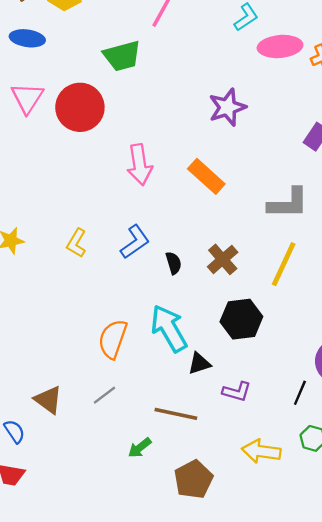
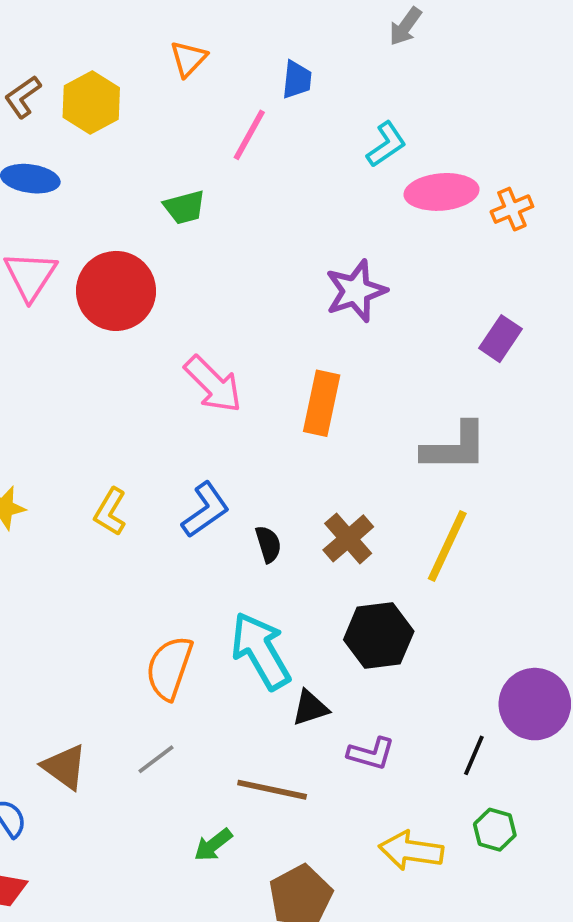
green trapezoid: (122, 56) -> (185, 207), size x0.7
pink arrow: (140, 165) -> (213, 384), turned -36
orange rectangle: (206, 176) -> (322, 403), turned 60

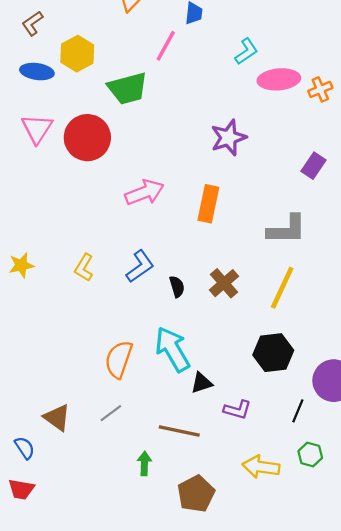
yellow hexagon: (91, 102) -> (77, 54), moved
green trapezoid: (185, 207) -> (128, 88), size x1.6
pink arrow: (213, 384) -> (144, 192), turned -66
black hexagon: (379, 636) -> (273, 353), moved
green arrow: (213, 845) -> (144, 463), turned 130

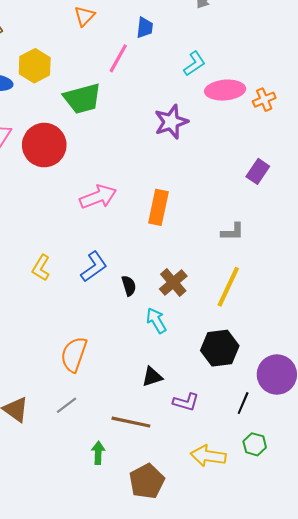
purple star: (228, 138) -> (171, 122), moved
gray L-shape: (287, 229) -> (232, 232), size x0.6
cyan arrow: (172, 349) -> (156, 321), moved, size x0.6

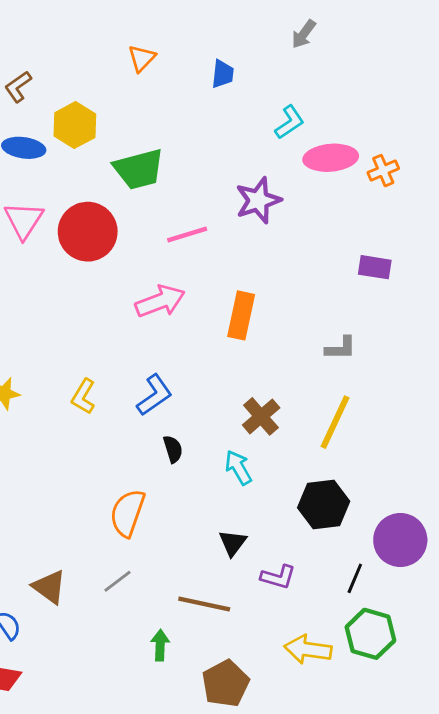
pink line: (118, 58) -> (187, 234), moved, turned 44
purple rectangle: (258, 171) -> (375, 267), turned 65
black semicircle: (129, 286) -> (173, 449), moved
black triangle: (152, 377) -> (233, 543), turned -35
green hexagon: (255, 444) -> (370, 634), size x1.6

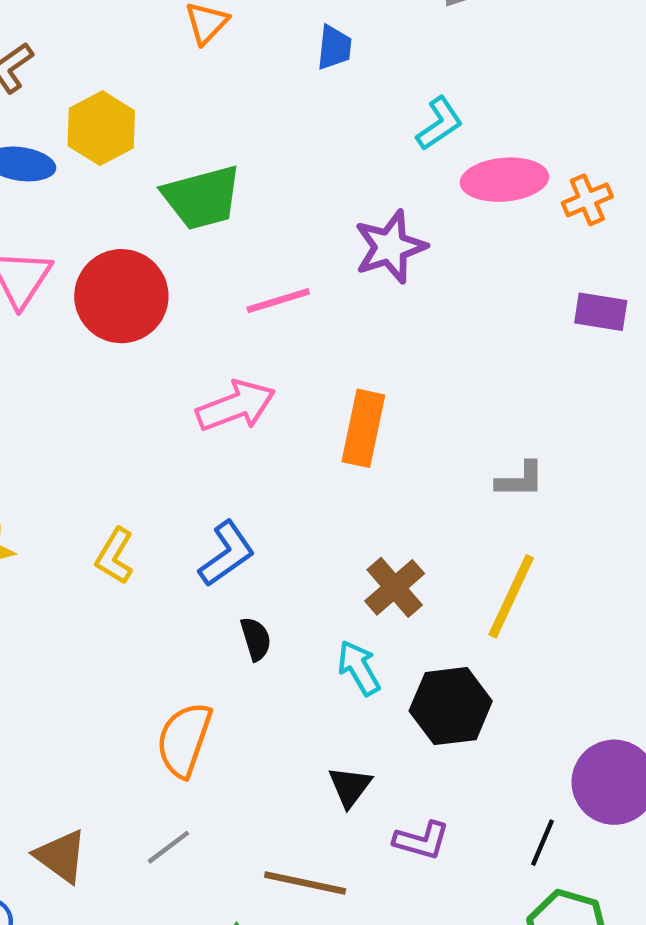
purple rectangle: (375, 267) -> (601, 312), moved
black hexagon: (324, 504) -> (451, 706), moved

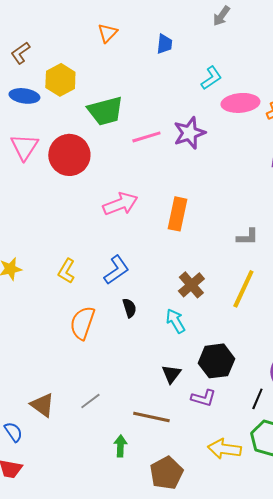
pink line: (278, 301) -> (146, 137), moved
black hexagon: (451, 706) -> (216, 361), moved
orange semicircle: (184, 740) -> (82, 323), moved

